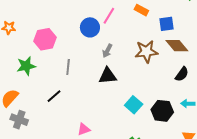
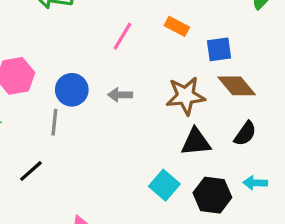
blue circle: (90, 27) -> (72, 90), moved
gray arrow: (107, 51) -> (120, 95), turned 64
black triangle: (108, 76) -> (196, 142), moved

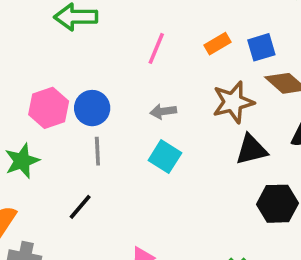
orange rectangle: (177, 26) -> (217, 44), moved, turned -50
blue circle: (72, 90) -> (92, 108), moved
cyan square: (164, 185) -> (165, 157), moved

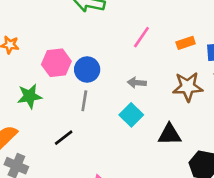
black triangle: (251, 150) -> (170, 134), moved

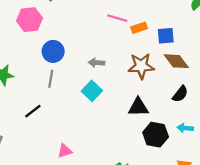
pink line: (141, 37) -> (117, 18), moved, turned 72
pink hexagon: (56, 63) -> (29, 20), moved
black triangle: (170, 134) -> (138, 107), moved

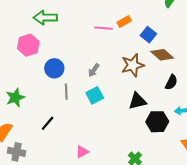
orange rectangle: (139, 28) -> (124, 21), moved
blue square: (166, 36) -> (148, 35), turned -35
gray arrow: (97, 63) -> (94, 70), turned -48
gray line: (51, 79) -> (66, 92), moved
cyan square: (92, 91) -> (95, 95), turned 30

